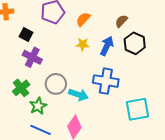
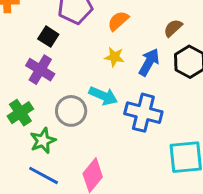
black square: (26, 35) -> (48, 37), moved
cyan arrow: (79, 95) -> (103, 96), moved

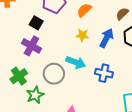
blue cross: (143, 113) -> (104, 73), size x0.7

